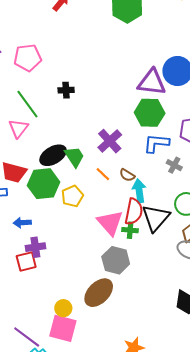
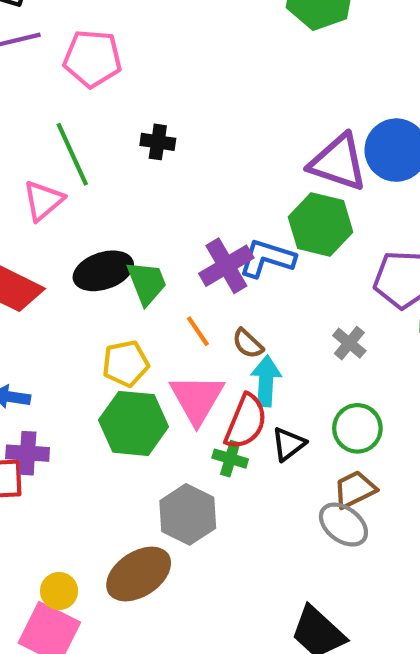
blue L-shape: (156, 143) -> (267, 258), moved
green hexagon: (44, 184) -> (134, 423), moved
black triangle: (156, 218) -> (288, 444), size x0.6
pink triangle: (110, 223) -> (197, 399), moved

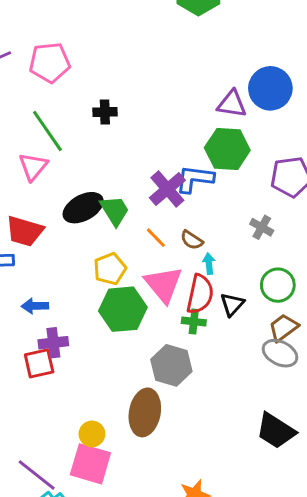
purple triangle: (338, 162) -> (232, 104), size x0.7
cyan arrow: (266, 381) -> (209, 264), size x0.6
brown ellipse: (139, 574) -> (145, 412), turned -36

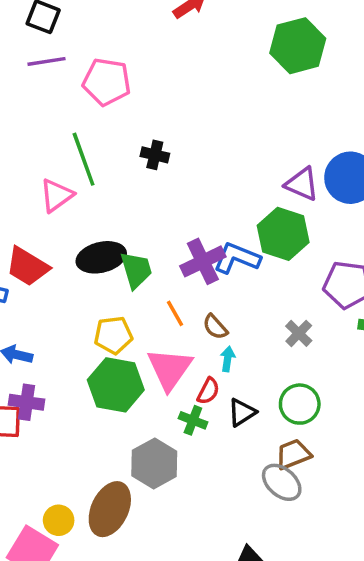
red semicircle: (200, 294) -> (208, 391), size x0.6
yellow circle: (92, 434) -> (59, 520), moved

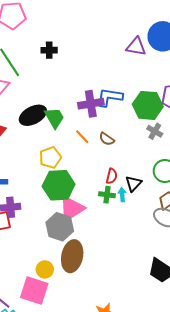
green hexagon: (283, 234) -> (148, 105), moved
purple cross: (203, 261) -> (91, 104), turned 30
cyan arrow: (228, 359) -> (122, 195), moved
pink triangle: (170, 369) -> (72, 209), moved, turned 36
gray hexagon: (154, 463) -> (60, 227), moved

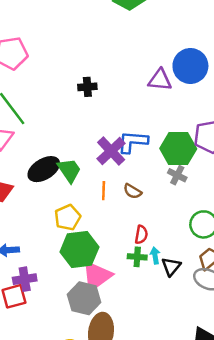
black cross: (49, 50) -> (87, 87), moved
purple cross: (91, 104) -> (111, 151), turned -30
gray cross: (155, 131) -> (177, 175), moved
orange line: (82, 137) -> (104, 191), turned 49
black triangle: (133, 184) -> (171, 266), moved

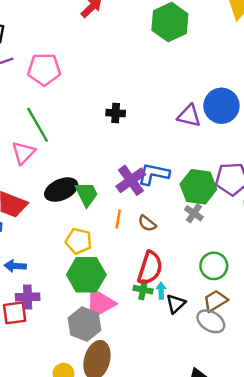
yellow pentagon: (68, 217) -> (79, 241), turned 30
red semicircle: (141, 235) -> (150, 268), size x1.8

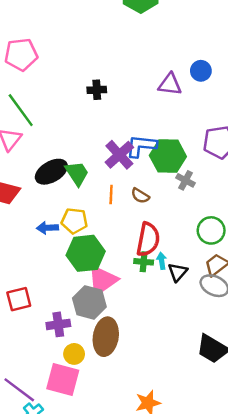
blue circle: (221, 106) -> (201, 71), size x0.6
green hexagon: (198, 187) -> (168, 156), moved
blue arrow: (15, 266) -> (47, 228), moved
purple cross: (28, 297) -> (58, 324), moved

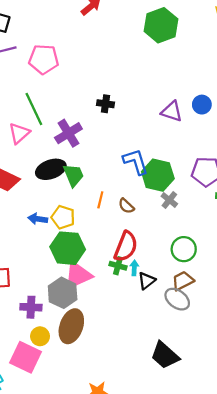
blue L-shape: (141, 146) -> (136, 162), turned 56
purple cross: (119, 155) -> (68, 133), moved

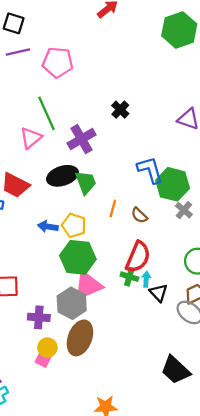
black cross: (105, 104) -> (120, 110), turned 35
black triangle: (147, 281) -> (159, 293), turned -36
pink square: (26, 357) -> (43, 360), moved, size x0.5

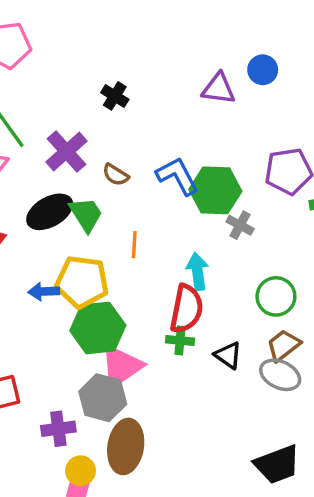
brown semicircle: (139, 215) -> (116, 175), moved
yellow pentagon: (74, 225) -> (82, 282), size x1.4
cyan arrow: (146, 279) -> (197, 271), moved, size x1.5
black trapezoid: (176, 370) -> (277, 464), turned -52

